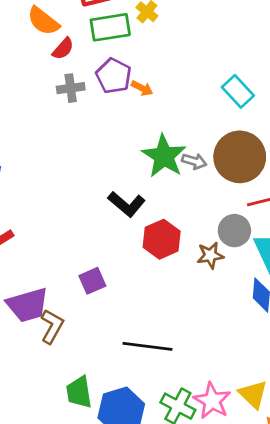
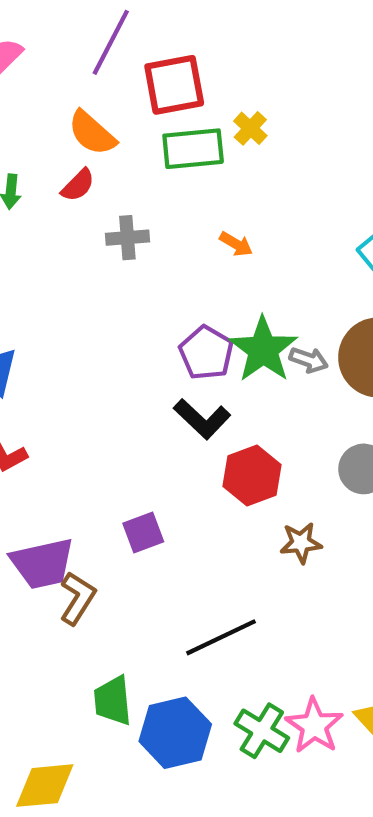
red semicircle: (63, 49) -> (78, 185), moved
purple pentagon: (114, 76) -> (206, 353), moved
brown star: (210, 255) -> (301, 543), moved
black line: (148, 346) -> (221, 637), turned -36

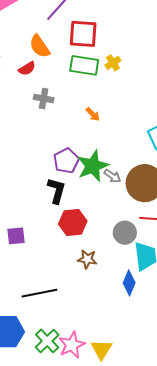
black L-shape: (202, 419) -> (56, 191), turned -132

